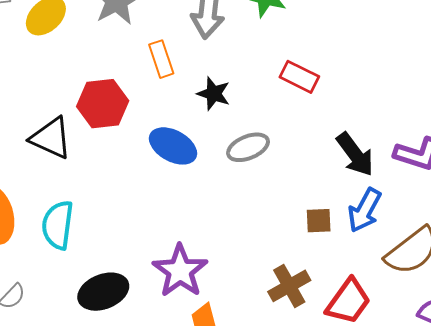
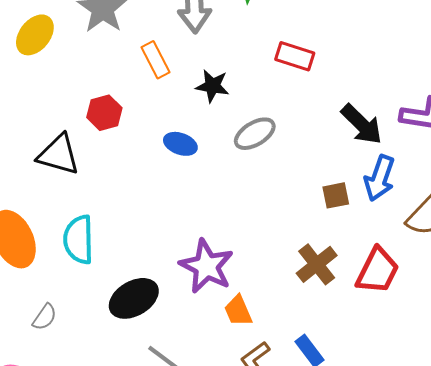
red hexagon: (103, 104) -> (104, 113), size x0.7
blue ellipse: (173, 146) -> (180, 144), size x0.7

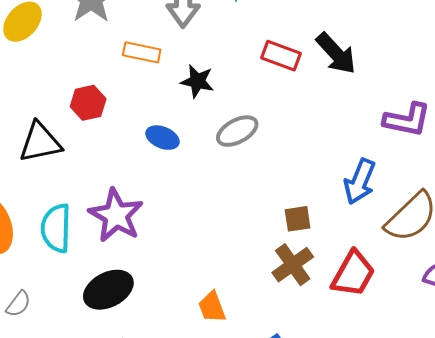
orange rectangle: (155, 60) -> (142, 52), turned -54
black arrow: (362, 124) -> (336, 53), moved
black triangle: (59, 155) -> (40, 142), turned -30
brown square: (336, 195) -> (298, 219), moved
purple star: (207, 266) -> (116, 215), moved

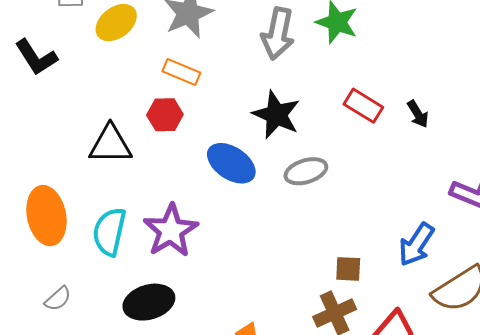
orange rectangle: (142, 52) -> (181, 72), moved
black arrow: (336, 53) -> (418, 114), size x0.6
black star: (197, 81) -> (276, 115), size x1.4
blue ellipse: (162, 138) -> (231, 163), size x1.5

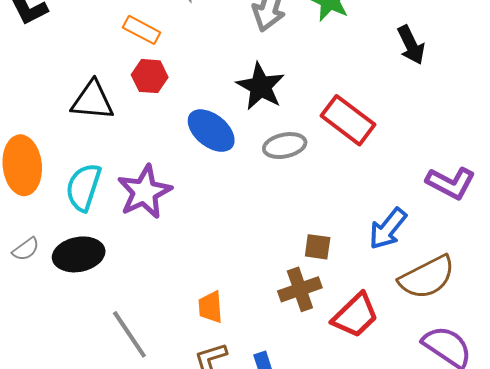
orange rectangle: (181, 72) -> (142, 30), moved
red rectangle: (363, 106) -> (348, 120), moved, size x1.4
black arrow: (418, 114) -> (411, 45), moved, size x1.4
black ellipse: (149, 302) -> (79, 254), moved

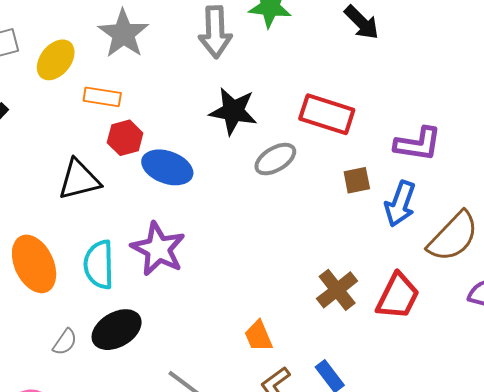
blue ellipse: (211, 131) -> (167, 167), moved
purple L-shape: (451, 183) -> (418, 144), moved
brown square: (318, 247) -> (357, 180), moved

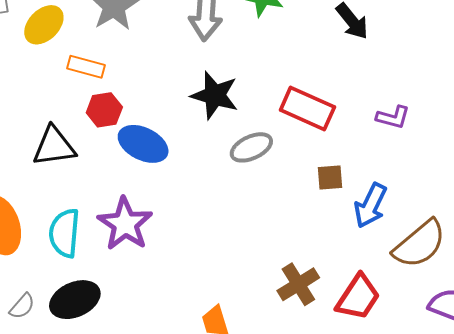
purple L-shape: (418, 144) -> (393, 117), moved, size x0.7

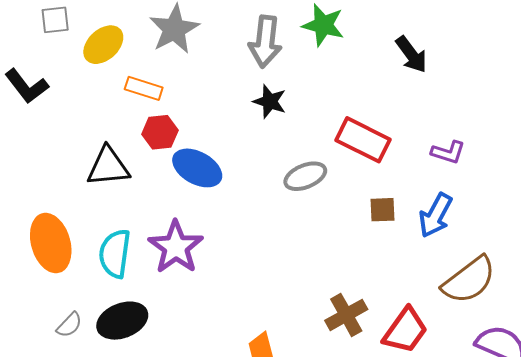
black star: (215, 95) -> (270, 101), moved, size x0.7
blue arrow: (370, 205) -> (436, 215), moved

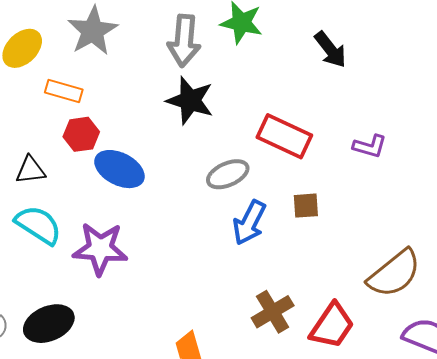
black star: (270, 101) -> (190, 101), size x1.4
black triangle: (108, 167) -> (30, 170), size x0.7
blue arrow: (436, 215) -> (249, 223), moved
purple star: (176, 247) -> (100, 249), turned -30
cyan semicircle: (115, 254) -> (38, 225), moved, turned 117

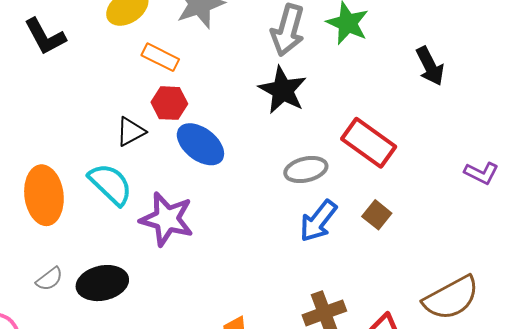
purple L-shape: (370, 146) -> (481, 173), moved
black triangle: (30, 170) -> (131, 132), moved, turned -32
brown square: (306, 206) -> (377, 215), turned 32

